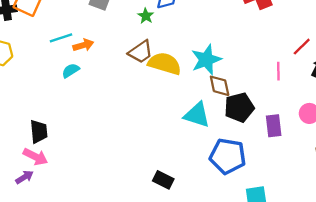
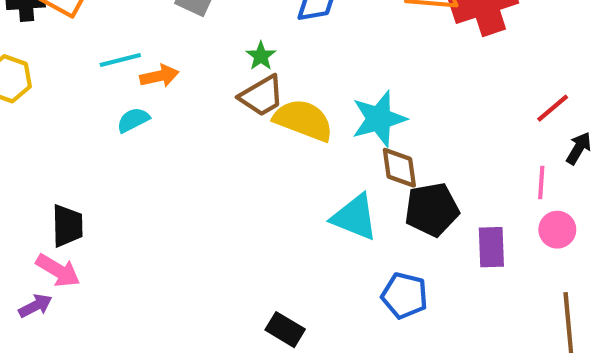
green star: (146, 16) -> (261, 56), moved
pink line: (278, 71) -> (541, 182), moved
blue pentagon: (228, 156) -> (405, 296), size x0.7

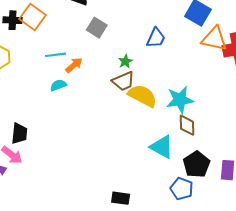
orange arrow: (159, 76) -> (74, 65), turned -36
black pentagon: (432, 209) -> (196, 164), moved, turned -30
black rectangle: (285, 330) -> (121, 198), turned -30

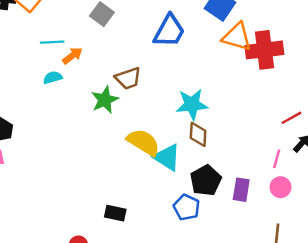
blue trapezoid: (156, 38) -> (169, 31), size x1.4
green star: (125, 61) -> (105, 100), moved, size x1.6
yellow semicircle: (142, 96) -> (143, 142), moved

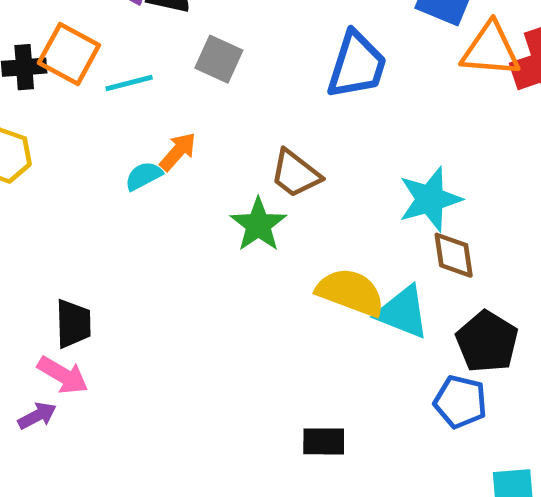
cyan line: (52, 42) -> (129, 83), moved
cyan semicircle: (53, 78) -> (144, 176), moved
brown trapezoid: (128, 78) -> (295, 174), turned 68

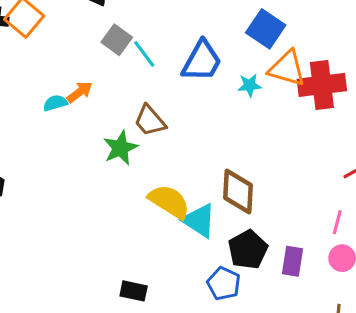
cyan line: (129, 83) -> (144, 54), moved, turned 56
cyan star: (430, 199) -> (250, 85), moved, size x0.6
brown diamond: (454, 255) -> (238, 192), size x1.4

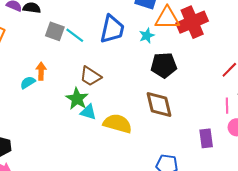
orange arrow: (80, 92) -> (41, 71), turned -36
cyan triangle: (199, 221) -> (88, 112), moved, size x0.7
black pentagon: (248, 250) -> (164, 65), moved, turned -30

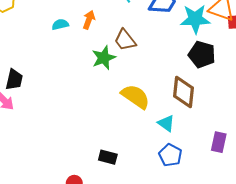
cyan star: (147, 36) -> (195, 19), size x1.8
orange arrow: (41, 71) -> (89, 20), moved
cyan triangle: (88, 112) -> (166, 123), moved

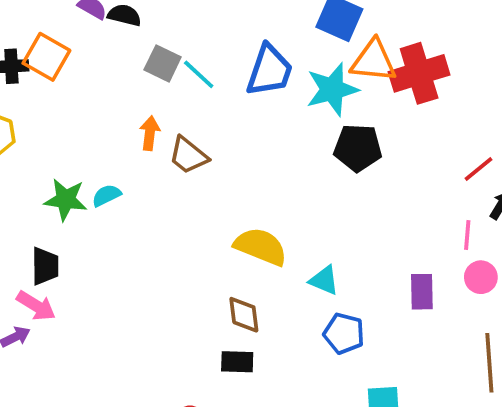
cyan semicircle: (60, 24) -> (106, 195), moved
brown trapezoid: (125, 40) -> (188, 155), moved
green star: (104, 58) -> (66, 200), moved, turned -30
brown diamond: (183, 92) -> (244, 315), moved, size x0.7

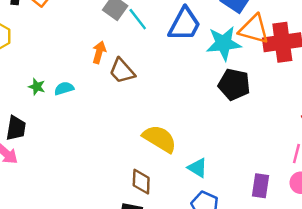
green star: (66, 200) -> (37, 87), size x0.6

